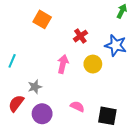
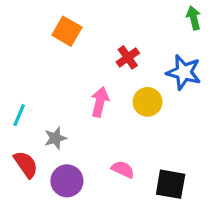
green arrow: (122, 11) -> (194, 18), turned -40
cyan line: (12, 61) -> (19, 115), moved
red semicircle: (16, 103) -> (26, 164), turned 108

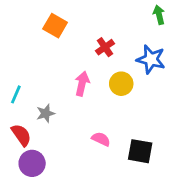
purple circle: (67, 181) -> (32, 163), moved

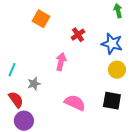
yellow circle: (121, 84) -> (117, 70), moved
pink semicircle: (101, 139) -> (75, 103), size x1.5
black square: (140, 151) -> (112, 101), moved

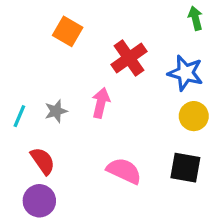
red cross: (78, 35) -> (129, 58), size x1.5
gray star: (34, 84) -> (56, 111), moved
red semicircle: (16, 100) -> (43, 161), moved

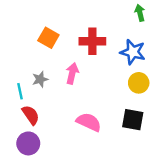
orange square: (68, 31) -> (48, 38), moved
red cross: (129, 58) -> (92, 41), turned 35
cyan line: (19, 116) -> (20, 91), moved, turned -35

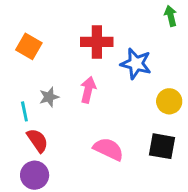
orange square: (48, 38) -> (29, 46), moved
red cross: (92, 41) -> (97, 42), moved
blue star: (133, 52) -> (136, 64), moved

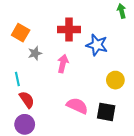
gray star: (49, 97) -> (35, 53), moved
yellow circle: (169, 101) -> (115, 80), moved
black square: (162, 146) -> (106, 112), moved

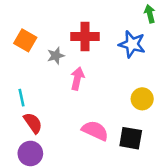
blue star: (97, 45) -> (132, 44), moved
gray star: (35, 53) -> (56, 56), moved

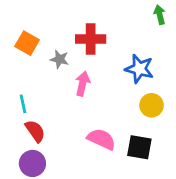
blue star: (132, 44) -> (139, 69), moved
gray star: (56, 56) -> (60, 59), turned 30

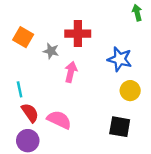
pink semicircle: (101, 139) -> (59, 120), moved

